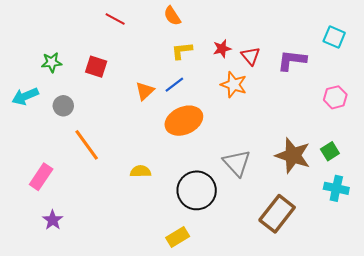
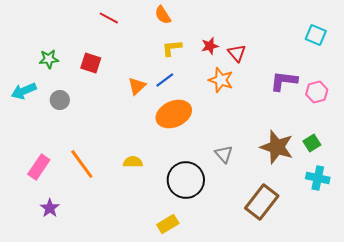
purple L-shape: (292, 60) -> (284, 81), moved
orange line: (87, 145) -> (82, 164), moved
gray triangle: (237, 163) -> (224, 154), size x0.7

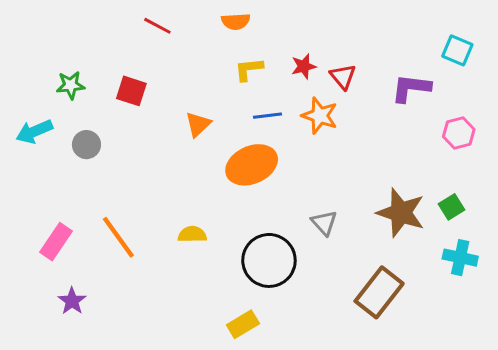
orange semicircle: (163, 15) -> (236, 21), turned -60
blue line: (165, 80) -> (268, 116), moved, turned 30
purple L-shape: (284, 81) -> (411, 88), moved

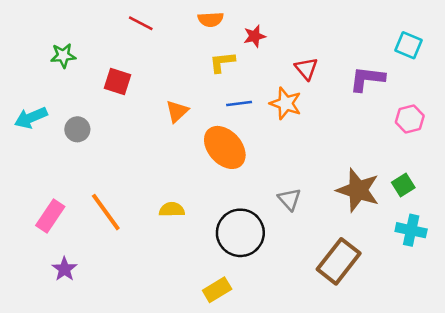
red star: (304, 66) -> (255, 36), moved
green star: (71, 85) -> (63, 56), moved
orange ellipse: (252, 165) -> (225, 147), turned 72

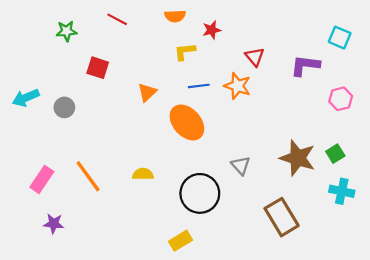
green star: (63, 56) -> (67, 31), moved
brown rectangle: (339, 261) -> (282, 217), turned -69
purple star: (64, 269) -> (54, 224), turned -30

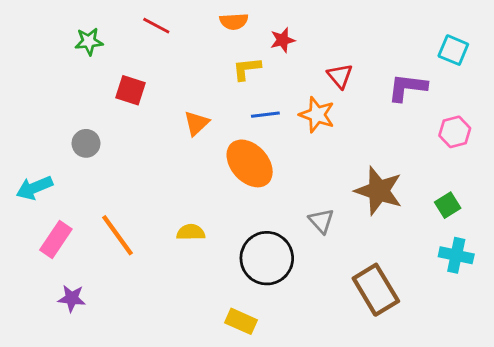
cyan arrow: (26, 98) -> (34, 188), moved
brown star: (298, 158) -> (379, 191), moved
yellow rectangle: (180, 241) -> (241, 321), turned 55

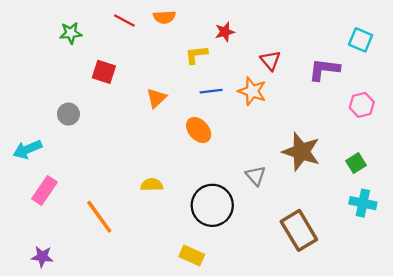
orange semicircle: (234, 21) -> (164, 17), moved
orange ellipse: (250, 163) -> (199, 130), size x0.7
orange line: (118, 235) -> (99, 217), moved
purple star: (72, 298) -> (42, 257), moved

